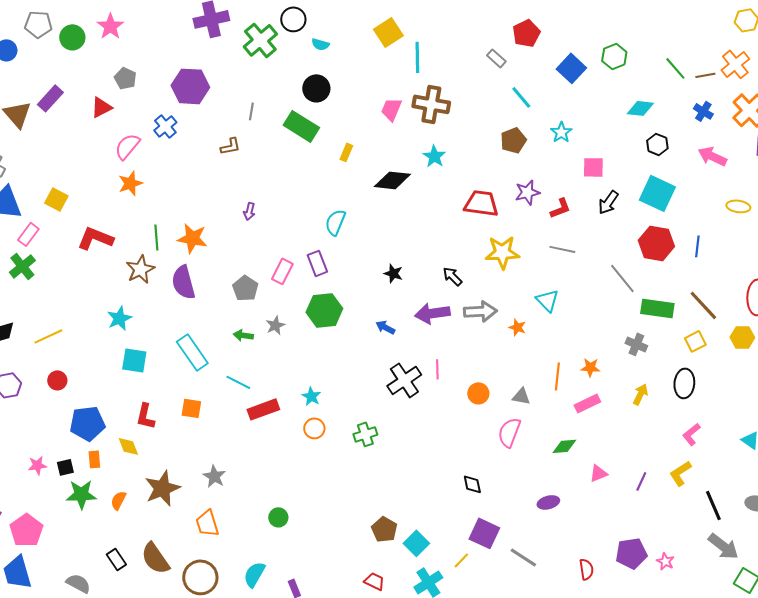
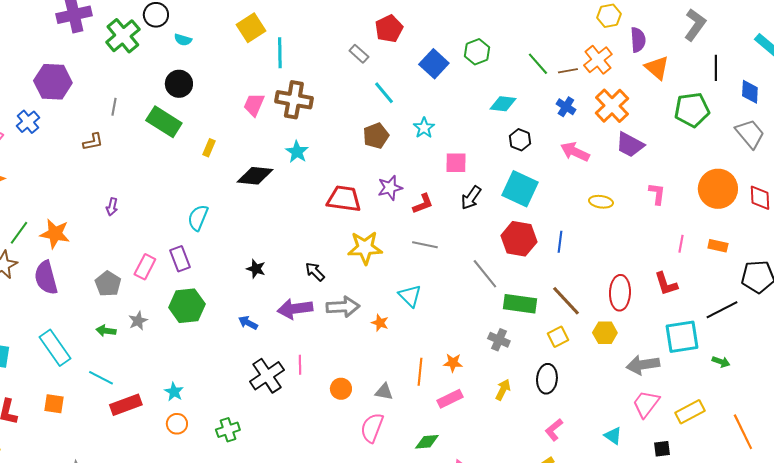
green line: (156, 237) -> (19, 233), turned 40

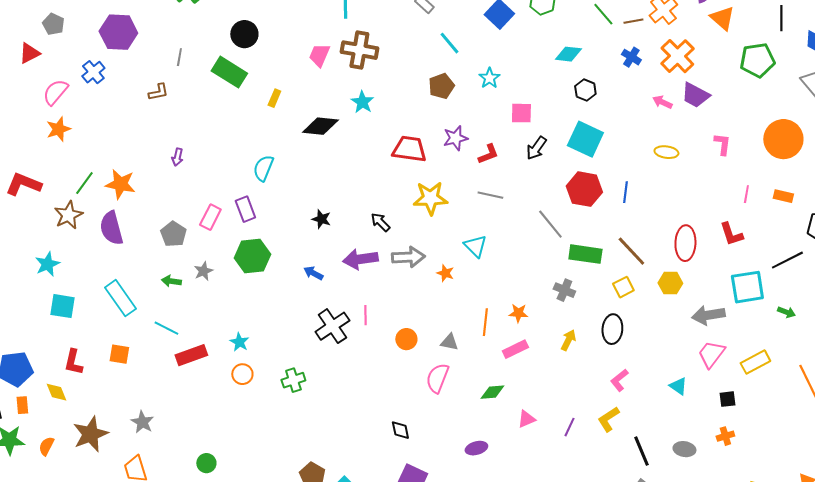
pink arrow: (575, 152) -> (662, 102), moved, size x0.7

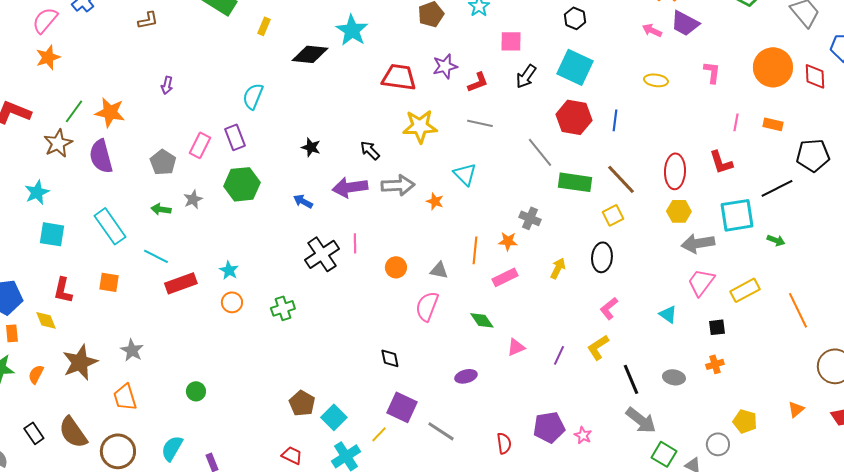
cyan star: (362, 102) -> (352, 30), size x1.4
yellow hexagon: (670, 283) -> (679, 211), moved
gray cross: (564, 290) -> (530, 218), moved
green diamond: (492, 392) -> (482, 320), turned 60

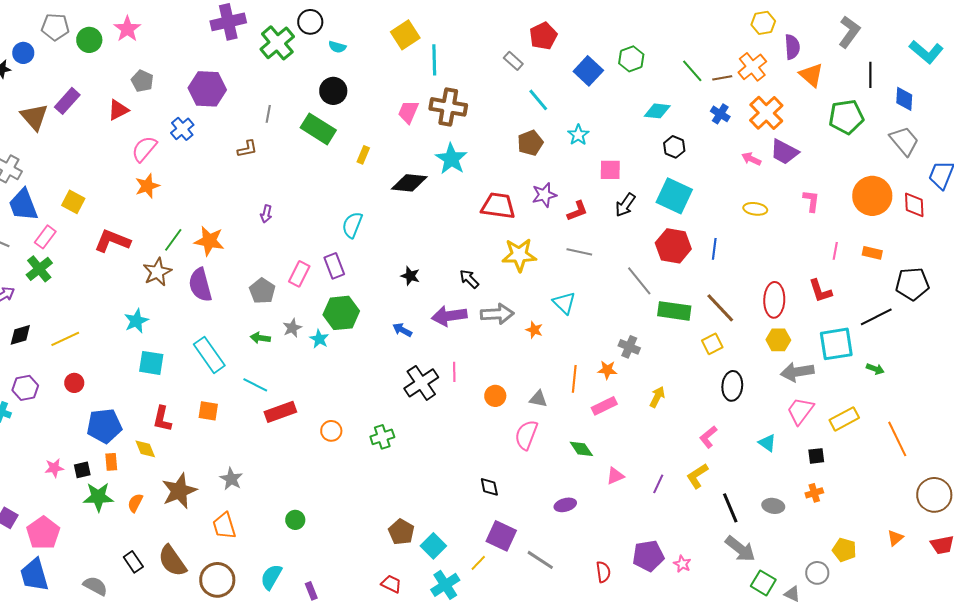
black ellipse: (602, 257) -> (732, 386), moved
cyan star: (229, 270) -> (319, 339), moved

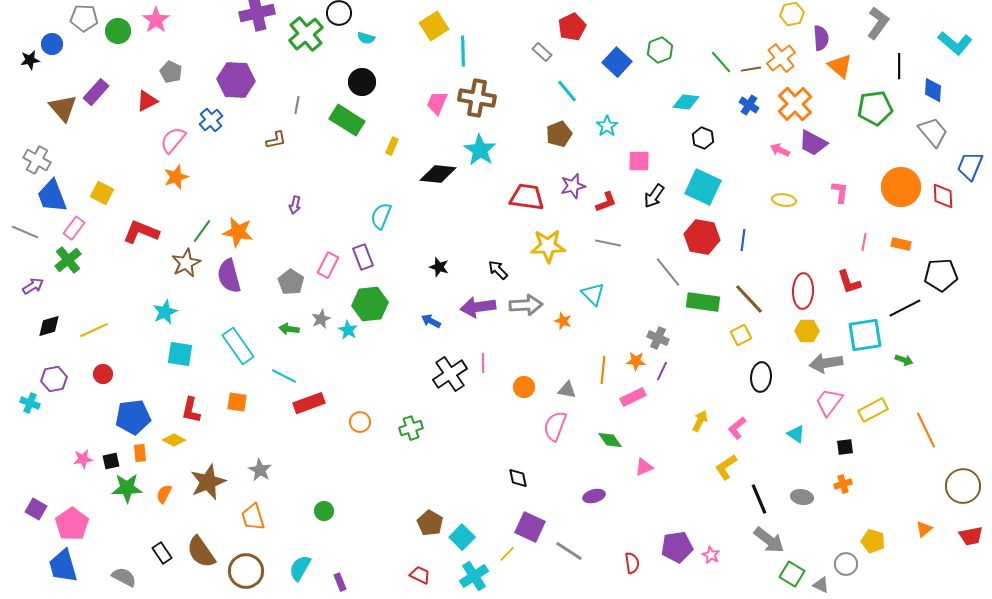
yellow arrow: (657, 397) -> (700, 421), moved
yellow diamond: (145, 449) -> (174, 440), turned -40
purple line: (658, 484) -> (662, 371), moved

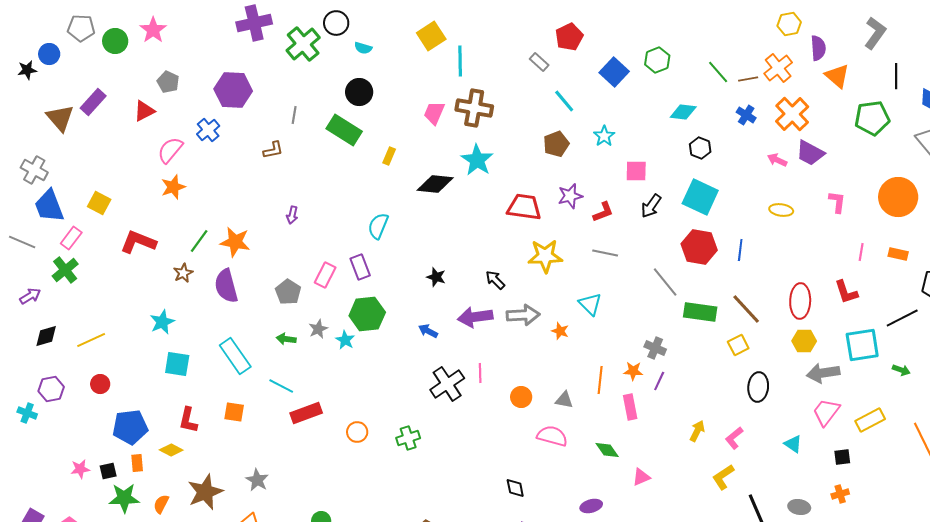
brown star: (186, 263) -> (183, 273), size x0.7
pink rectangle: (633, 397) -> (630, 407), turned -75
pink semicircle: (555, 426) -> (552, 436), turned 84

